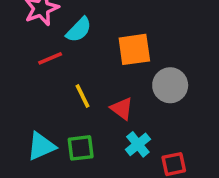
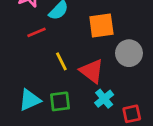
red triangle: (122, 109) -> (92, 71), size x1.4

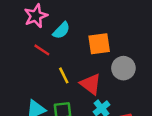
red line: (37, 32) -> (42, 50), turned 56

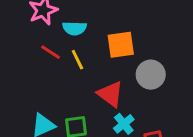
cyan semicircle: (61, 30) -> (74, 28), turned 48
yellow line: (64, 75) -> (77, 60), moved

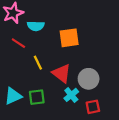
yellow line: (77, 60) -> (38, 63), moved
gray circle: (151, 75) -> (89, 79), moved

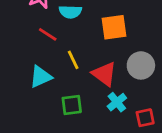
gray circle: (89, 79) -> (141, 65), moved
cyan triangle: (13, 96) -> (41, 77), moved

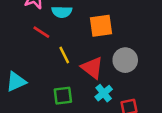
cyan triangle: (41, 77) -> (16, 82), moved

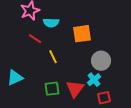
red triangle: (92, 68) -> (75, 89), moved, turned 30
cyan cross: (104, 93) -> (94, 80), moved

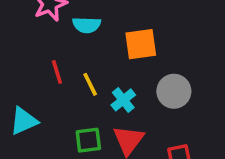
red line: (35, 39) -> (57, 72), moved, turned 40
cyan cross: (94, 80) -> (123, 100), moved

